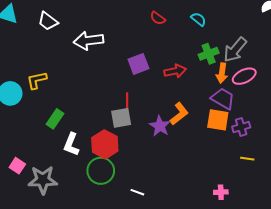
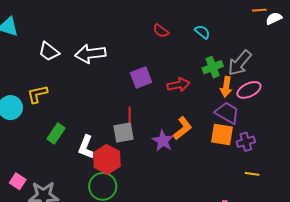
white trapezoid: (48, 21) -> (49, 52), moved
white L-shape: (71, 144) -> (86, 147), moved

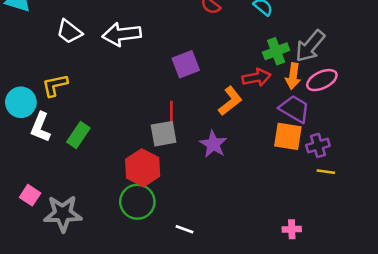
red arrow: (178, 85) -> (256, 77), moved
orange L-shape: (183, 128) -> (230, 101), moved
white L-shape: (86, 147) -> (41, 127), moved
yellow line: (252, 174) -> (326, 172), moved

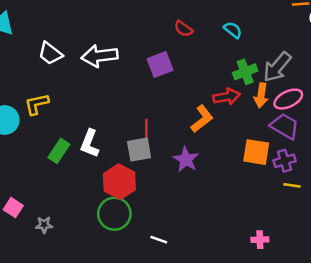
purple square: (186, 64) -> (160, 65), moved
purple trapezoid: (294, 109) -> (285, 126), moved
white L-shape: (41, 127) -> (90, 143), moved
gray star: (63, 214) -> (44, 225), size x0.5

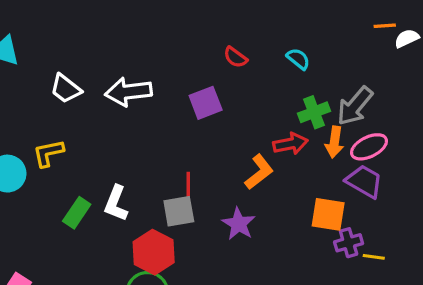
purple cross: (285, 161) -> (349, 243), moved

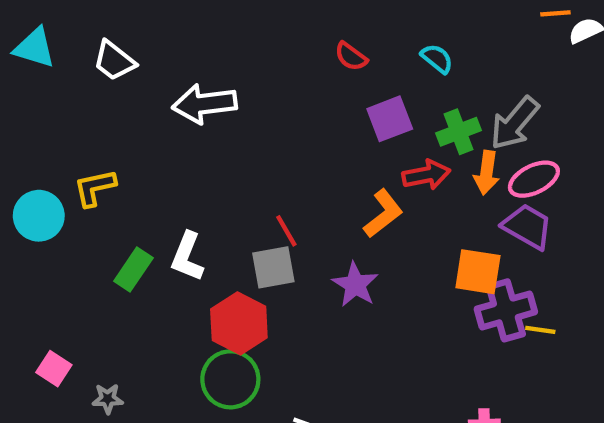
white trapezoid: (66, 89) -> (114, 61), moved
purple square: (206, 103) -> (390, 119), moved
red line: (188, 185) -> (286, 231), turned -30
purple cross: (349, 243) -> (506, 310), size x1.5

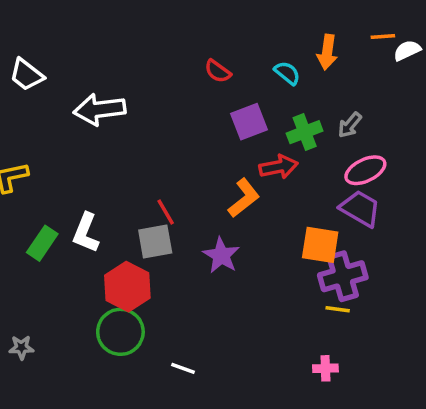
gray arrow: (515, 123) -> (350, 125), size x0.6
orange arrow: (487, 173) -> (327, 52), moved
yellow line: (540, 330) -> (338, 309), moved

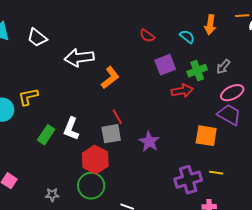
orange L-shape: (244, 198) -> (110, 78), moved
purple cross: (343, 276) -> (188, 180), moved
gray star: (21, 347) -> (52, 195), moved

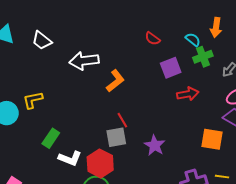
green cross: (197, 71) -> (203, 57), moved
white L-shape: (71, 129) -> (70, 158), moved, turned -90

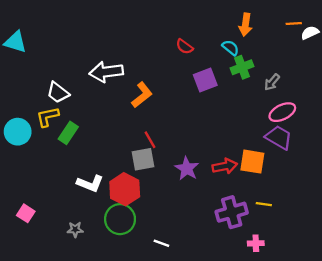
orange arrow: (216, 27) -> (245, 25), moved
white trapezoid: (42, 41) -> (58, 93), moved
red arrow: (188, 94) -> (225, 166), moved
green rectangle: (51, 138) -> (68, 133), moved

